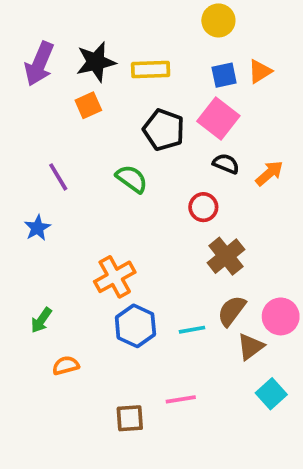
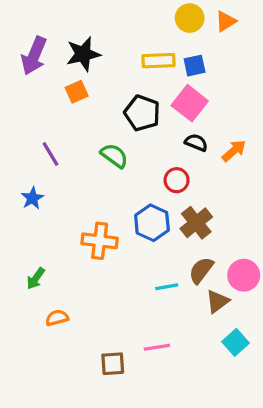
yellow rectangle: (151, 69) -> (159, 61), moved
orange triangle: (260, 71) -> (226, 21), moved
orange cross: (115, 277) -> (100, 241), turned 36
blue hexagon: (135, 326) -> (152, 223), moved

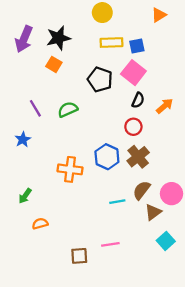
yellow circle: (190, 18) -> (102, 13), moved
orange square: (77, 92) -> (54, 64), turned -35
black semicircle: (196, 143) -> (138, 100), turned 91
green semicircle: (114, 156) -> (68, 109), moved, turned -60
red circle: (177, 180) -> (133, 127), moved

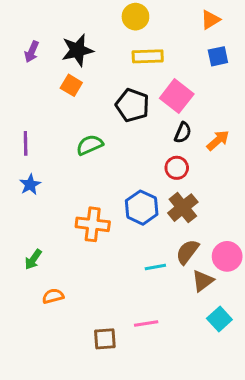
purple arrow: (24, 39) -> (32, 52), size x0.6
blue square: (137, 46) -> (218, 56), moved
purple line: (35, 108) -> (26, 143), moved, turned 30

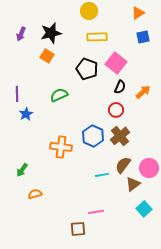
blue star: (30, 185) -> (26, 114), moved
brown square: (105, 339) -> (78, 229), moved

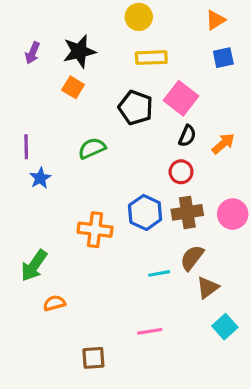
brown cross: (120, 136) -> (187, 212), turned 30
pink circle: (149, 168) -> (233, 214), moved
green arrow: (22, 170) -> (34, 266), size x1.5
brown square: (78, 229) -> (93, 358), moved

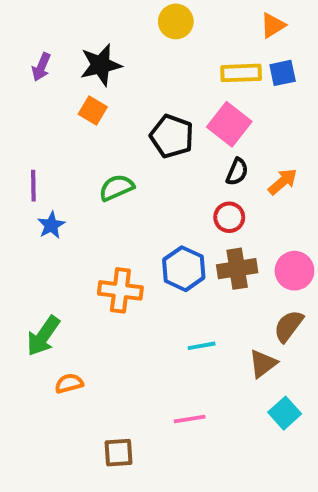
yellow rectangle: (151, 58) -> (241, 73), moved
brown semicircle: (192, 258) -> (289, 326), moved

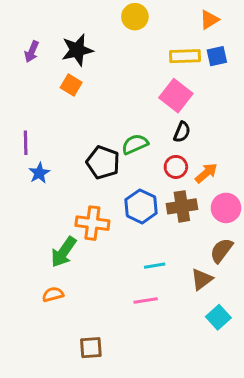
black pentagon: (172, 136) -> (103, 162), moved
orange arrow: (283, 182) -> (206, 173), moved
green semicircle: (116, 188) -> (135, 144), moved
green arrow: (43, 336) -> (64, 252), moved
pink line: (190, 419) -> (146, 301), moved

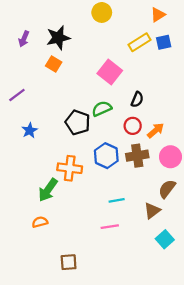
yellow rectangle: (185, 56) -> (140, 42), turned -30
pink square: (176, 96) -> (110, 72), moved
purple line: (26, 143) -> (17, 95), moved, turned 54

